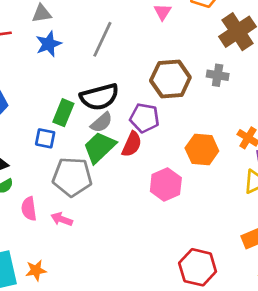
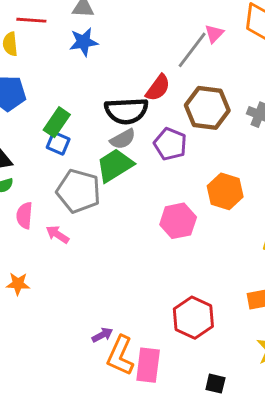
gray line: (102, 39) -> (192, 50), moved
green rectangle: (63, 113) -> (57, 122), moved
red semicircle: (132, 144) -> (158, 88), moved

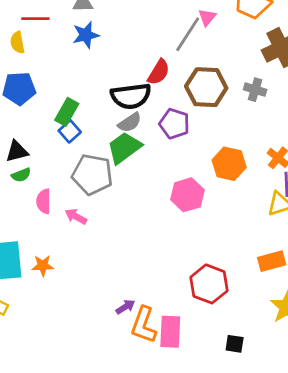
blue square: (58, 143) -> (70, 131), turned 30

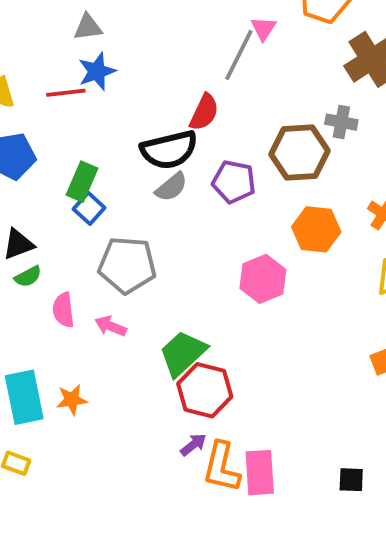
red line: (35, 19) -> (66, 93), moved
brown hexagon: (206, 87) -> (300, 152), moved
green trapezoid: (124, 148) -> (183, 353), moved
red hexagon: (209, 284) -> (205, 390), moved

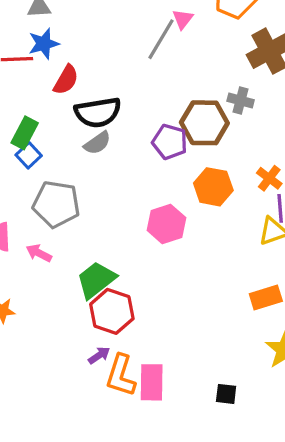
red semicircle: (204, 112) -> (66, 80), moved
purple pentagon: (234, 182) -> (170, 142), moved

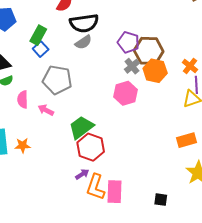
gray cross: (241, 100) -> (132, 66), moved, turned 35
brown hexagon: (204, 123) -> (149, 51), moved

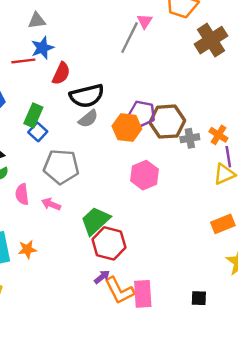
gray cross: (132, 66) -> (190, 138), moved, turned 35
orange hexagon: (155, 71) -> (127, 127), moved
orange L-shape: (95, 187) -> (119, 291), turned -40

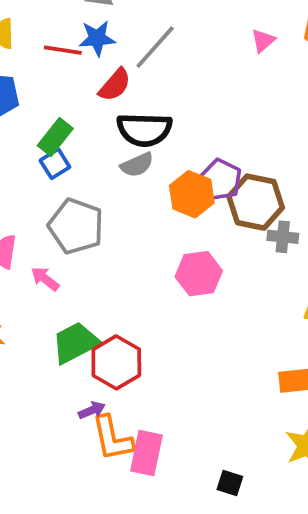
gray line: (130, 38) -> (155, 47), moved
green trapezoid: (95, 221) -> (75, 343), moved

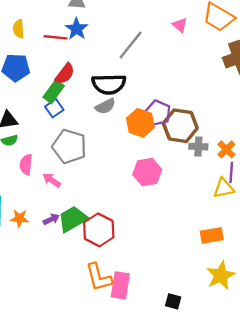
blue star: (97, 38) -> (77, 29), turned -30
pink triangle: (263, 41) -> (180, 25), turned -35
gray line: (155, 47) -> (131, 45), moved
red semicircle: (115, 85) -> (65, 74), moved
purple arrow: (92, 410) -> (51, 219), moved

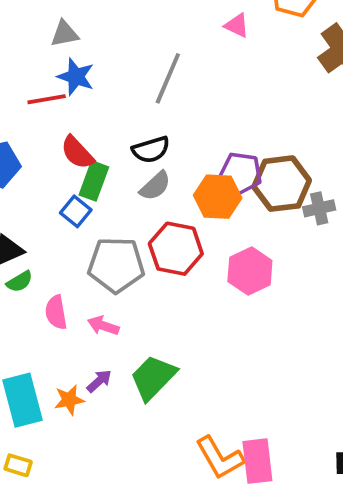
red semicircle: (65, 74) -> (77, 153), turned 115
black semicircle: (109, 84) -> (151, 150), size x0.7
green rectangle: (54, 92) -> (94, 181), moved
purple arrow: (51, 219) -> (99, 381), moved
red hexagon: (99, 230) -> (176, 249), moved

